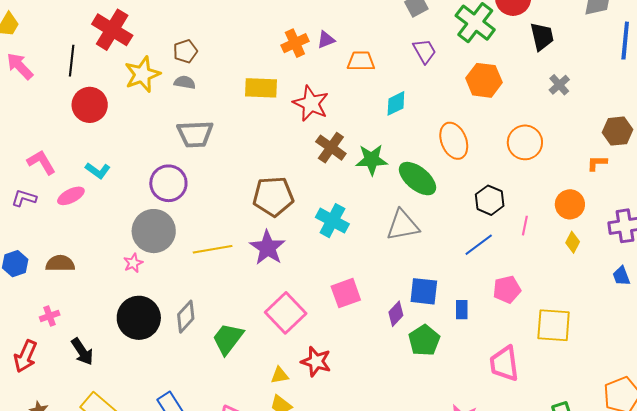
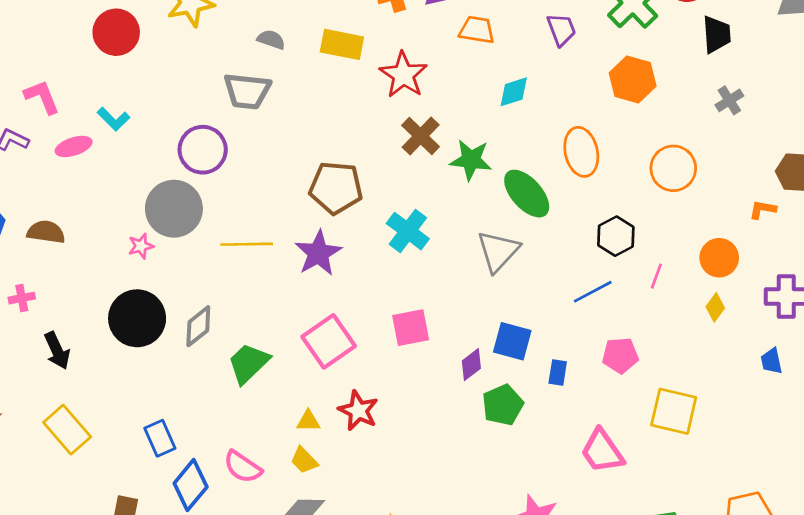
gray semicircle: (185, 82) -> (271, 40), moved
gray triangle: (403, 225) -> (498, 251), turned -45
pink trapezoid: (504, 364) -> (602, 451), turned -36

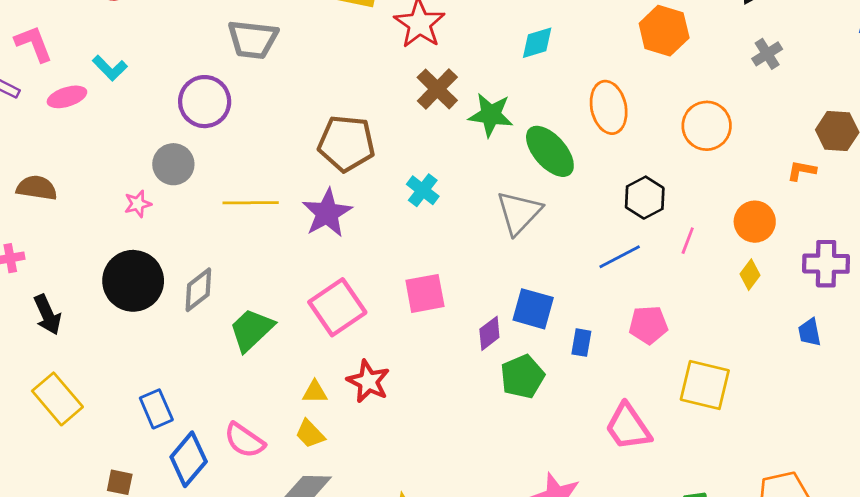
gray circle: (174, 209) -> (173, 164), size x0.7
cyan cross: (408, 231) -> (423, 190), size x0.7

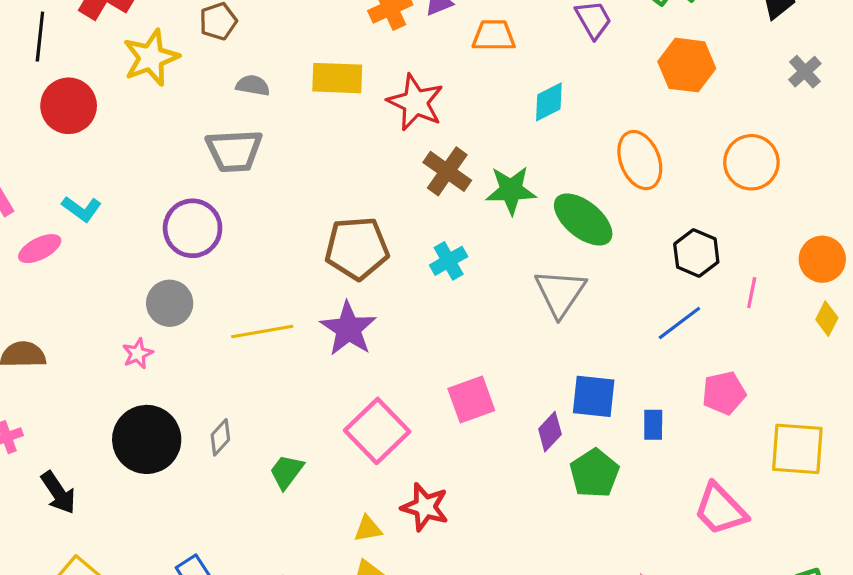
cyan cross: (423, 190) -> (449, 261), moved, turned 32
gray diamond: (198, 290) -> (220, 437), size x0.7
green trapezoid: (252, 330) -> (287, 472), size x0.7

